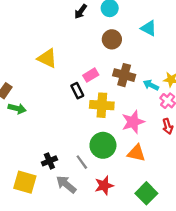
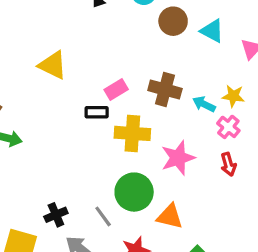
cyan triangle: (149, 28) -> (212, 31), moved
brown circle: (112, 39) -> (173, 21), moved
black rectangle: (77, 91) -> (97, 112), turned -64
orange triangle: (136, 153) -> (170, 216), moved

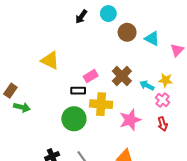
brown cross: (165, 90) -> (122, 76), turned 30
green circle: (134, 192) -> (74, 119), moved

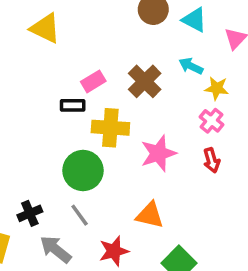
yellow triangle: (50, 60) -> (45, 28), moved
cyan arrow: (147, 85) -> (191, 66), moved
green circle: (74, 119) -> (83, 171), moved

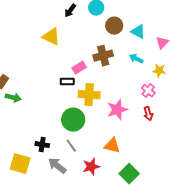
brown cross: (145, 81) -> (103, 56), moved, turned 30
yellow star: (217, 88) -> (159, 71), moved
black cross: (30, 213) -> (42, 145), turned 32

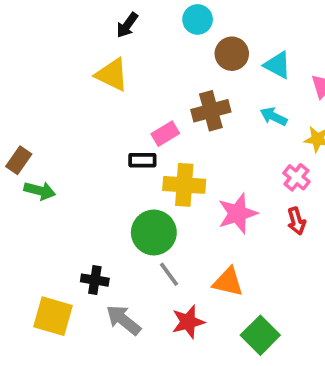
black arrow: (70, 11) -> (127, 25), moved
gray line: (71, 146) -> (169, 274), moved

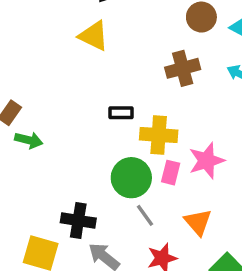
pink rectangle: (165, 134) -> (171, 173), moved, turned -45
black cross: (95, 280) -> (78, 220), size x1.4
orange triangle: (228, 282) -> (198, 222), turned 36

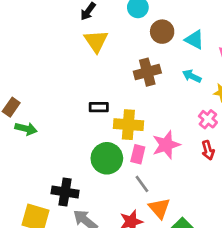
yellow triangle: (94, 36) -> (96, 41), moved, turned 30
gray line: (145, 215) -> (142, 184), moved
orange triangle: (198, 222) -> (159, 208), moved

